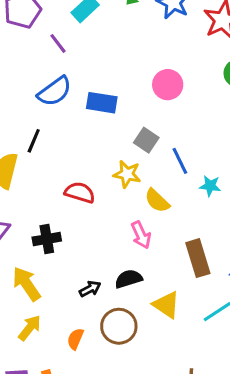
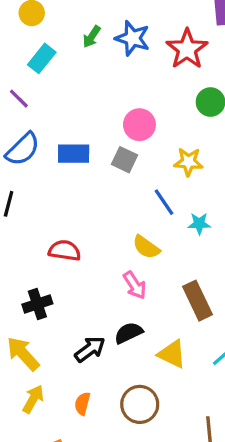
gray square: (146, 140) -> (125, 160), moved
yellow star: (127, 174) -> (188, 162), moved
black arrow: (90, 289) -> (90, 349), size x1.4
brown circle: (119, 326) -> (140, 404), moved

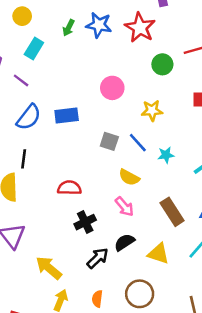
gray square: (125, 160) -> (109, 141), moved
black cross: (37, 304) -> (85, 222), moved

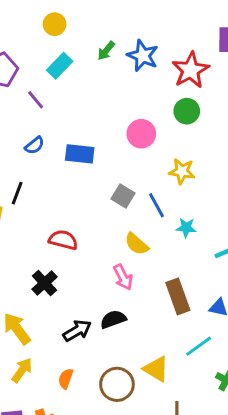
green circle: (162, 64) -> (187, 111), moved
blue semicircle: (29, 117) -> (35, 145), size x0.6
black cross: (85, 222) -> (44, 283), moved, turned -30
yellow triangle: (158, 254) -> (156, 369), moved

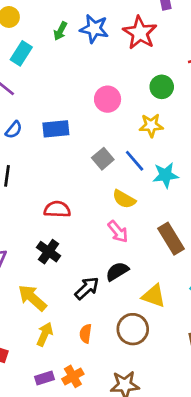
green circle: (187, 111) -> (162, 87), moved
gray square: (123, 196) -> (103, 159), turned 30
cyan star: (186, 228) -> (165, 175), size x1.4
yellow triangle: (156, 369) -> (154, 296), moved

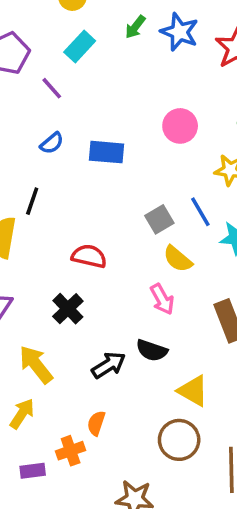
gray square: (103, 159) -> (159, 219), moved
black semicircle: (117, 271) -> (152, 350), turned -140
brown circle: (133, 329) -> (179, 440), moved
yellow arrow: (45, 334) -> (22, 414), moved
orange cross: (73, 376) -> (71, 451), moved

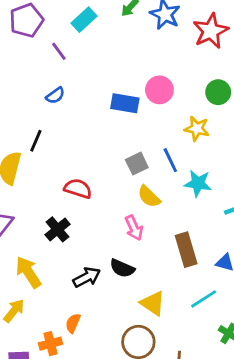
blue rectangle: (107, 152) -> (125, 103), moved

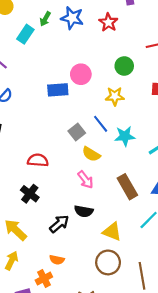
cyan rectangle: (84, 20) -> (25, 34), moved
red star: (211, 31) -> (108, 22), size x0.7
orange semicircle: (73, 323) -> (57, 260), turned -88

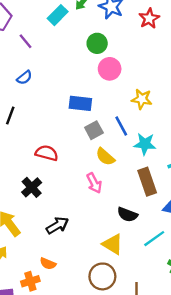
green circle: (124, 66) -> (97, 43), moved
blue rectangle: (58, 90) -> (80, 103), moved
brown rectangle: (127, 187) -> (147, 182), moved
black semicircle: (84, 211) -> (127, 215), moved

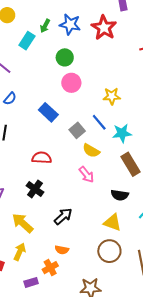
red star: (149, 18) -> (104, 28), size x1.4
pink circle: (110, 69) -> (71, 83), moved
blue rectangle: (80, 103) -> (48, 112), moved, turned 48

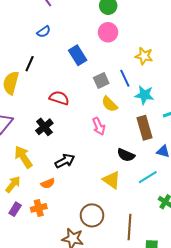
orange semicircle: (62, 250) -> (48, 183), moved, turned -48
brown circle: (109, 251) -> (92, 215), moved
purple rectangle: (31, 282) -> (15, 209), moved, turned -56

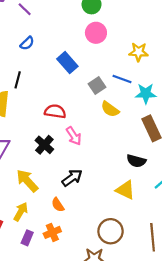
blue line: (125, 78) -> (122, 79), turned -36
pink arrow: (99, 126) -> (74, 136), moved
orange semicircle: (48, 183) -> (58, 205), turned 88

